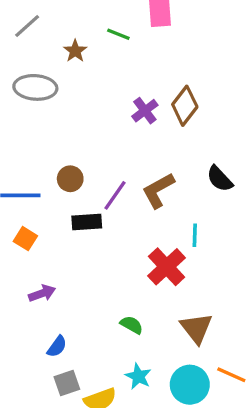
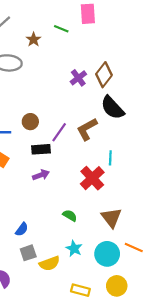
black semicircle: (220, 179) -> (112, 108), moved, size x1.4
purple arrow: (42, 293) -> (41, 175), moved

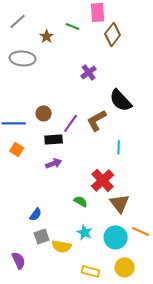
brown diamond: (104, 75) -> (113, 34), moved
red cross: (92, 178) -> (103, 180), moved
yellow semicircle: (50, 263) -> (62, 246), turned 30

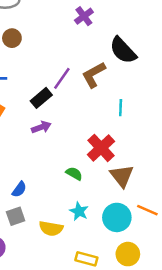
brown circle: (44, 113) -> (12, 38), moved
black rectangle: (54, 139) -> (41, 98), turned -36
gray square: (42, 236) -> (16, 216), moved

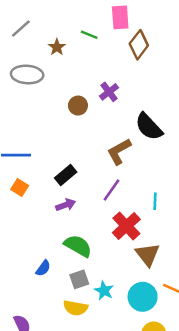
brown circle: (12, 38) -> (78, 106), moved
purple line: (62, 78) -> (112, 190), moved
cyan line: (121, 108) -> (155, 201), moved
green semicircle: (74, 174) -> (78, 246), moved, size x1.6
gray square: (16, 216) -> (79, 279), moved

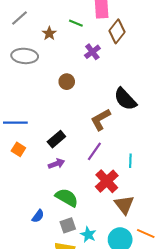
purple cross: (109, 92) -> (92, 52), moved

